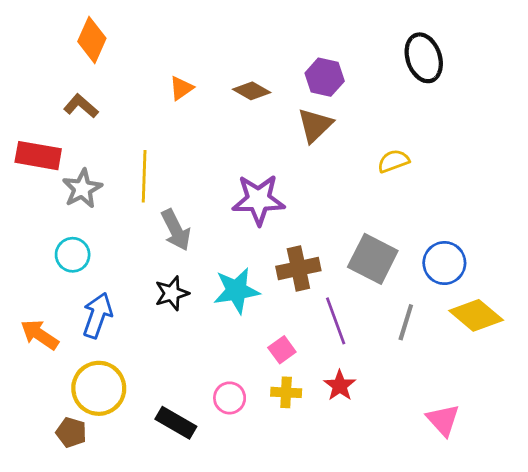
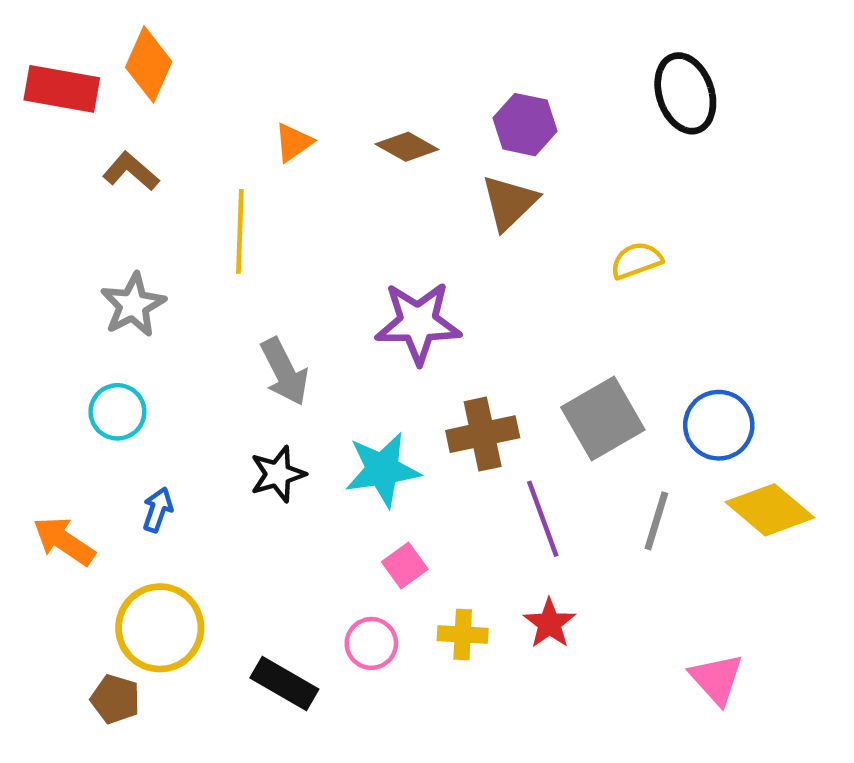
red rectangle: (38, 156) -> (62, 89), moved
yellow line: (144, 176) -> (240, 231), moved
gray square: (373, 259) -> (603, 418), turned 33
blue arrow: (97, 315) -> (158, 510), size x0.6
pink square: (282, 350) -> (405, 565), moved

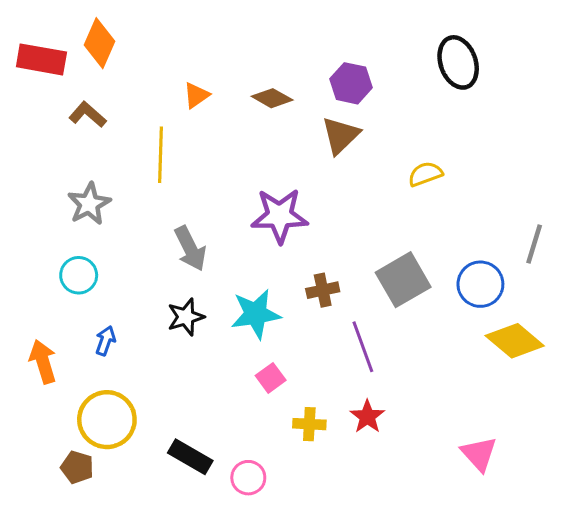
brown cross: (483, 434) -> (323, 290), size x0.7
gray line: (656, 521) -> (534, 244), moved
orange arrow: (64, 541) -> (43, 362), turned 39
pink circle: (371, 643) -> (248, 478), moved

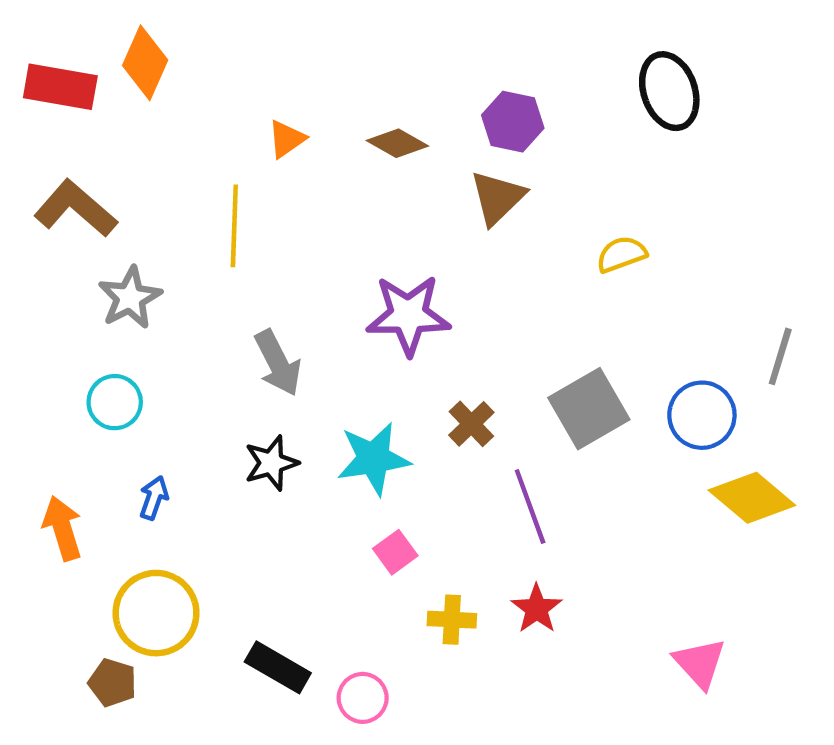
brown L-shape: (88, 115) -> (76, 209), moved, size x1.5
brown cross: (323, 290) -> (471, 424), turned -32

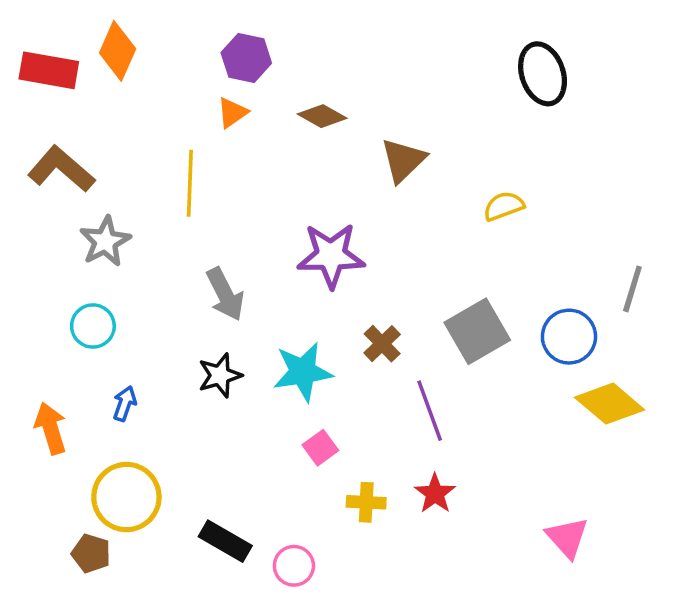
purple hexagon: (513, 122) -> (246, 58), moved

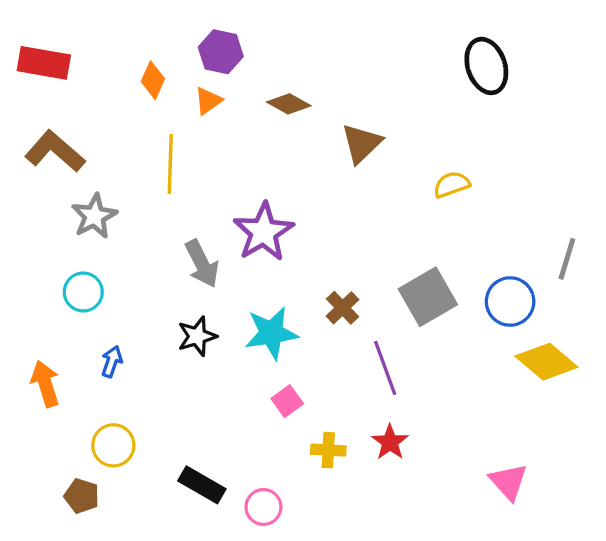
orange diamond: (118, 51) -> (153, 80), moved, size x0.7
purple star: (331, 255) -> (263, 232), moved, turned -30
yellow circle: (126, 497) -> (113, 445), size x0.7

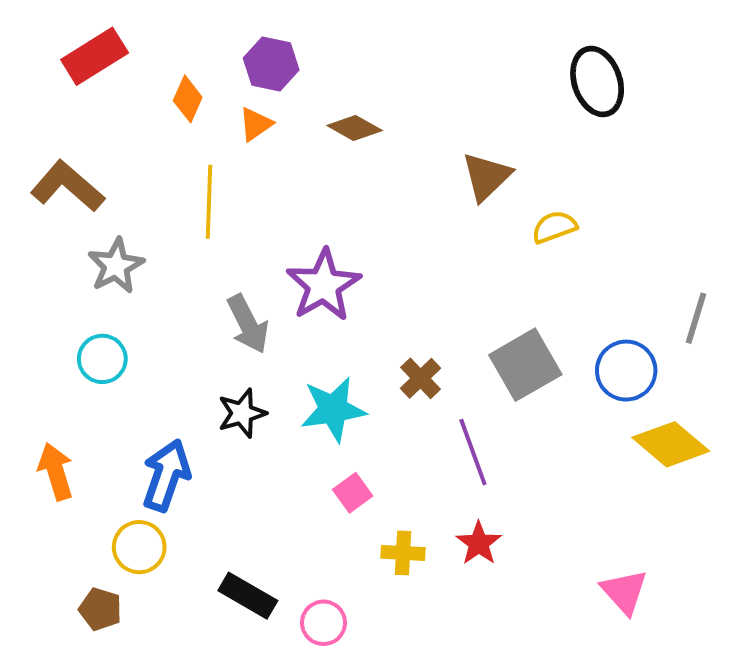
red rectangle: (44, 63) -> (95, 56), moved, turned -42
brown triangle: (361, 143) -> (486, 177), moved
blue arrow: (112, 362) -> (166, 475), moved, size x1.8

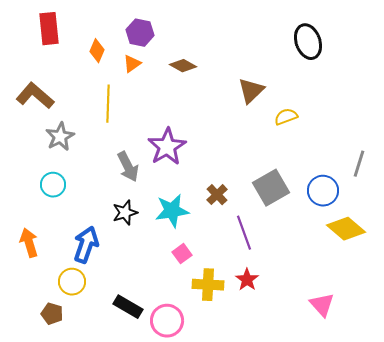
red rectangle: (95, 56) -> (49, 29), turned -64
yellow cross: (403, 553) -> (208, 285), size x1.4
pink circle: (323, 623) -> (167, 321), size x1.4

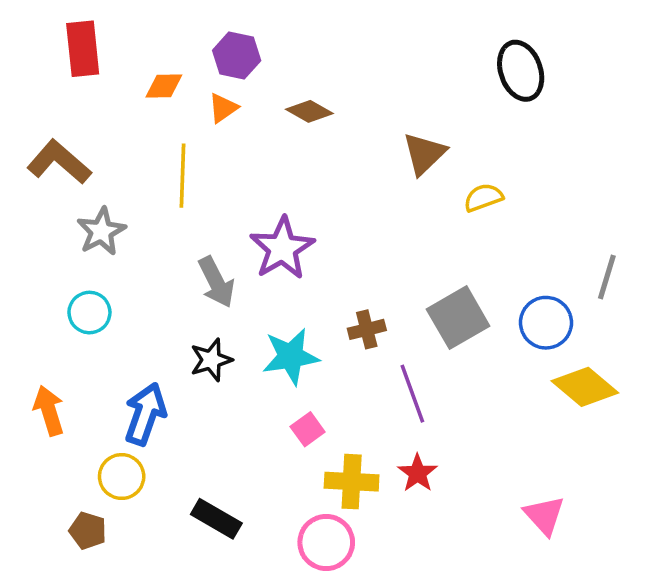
orange diamond: (97, 51) -> (164, 86), turned 65
brown cross: (217, 195) -> (367, 329), turned 30
pink circle: (167, 321) -> (326, 542), moved

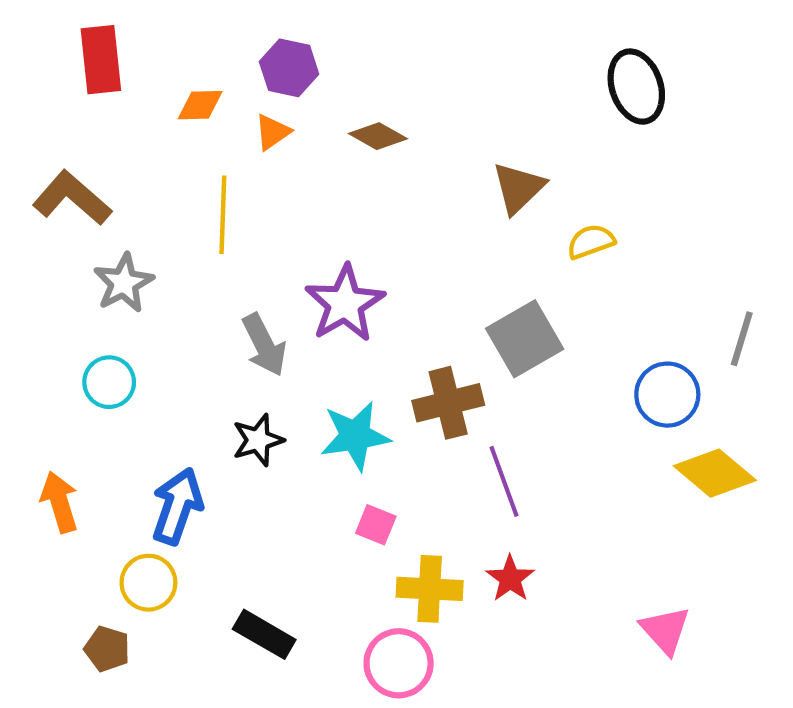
gray square: (458, 318) -> (525, 339), moved
brown cross: (367, 329) -> (448, 403), size x1.5
pink square: (308, 429) -> (376, 525), turned -32

